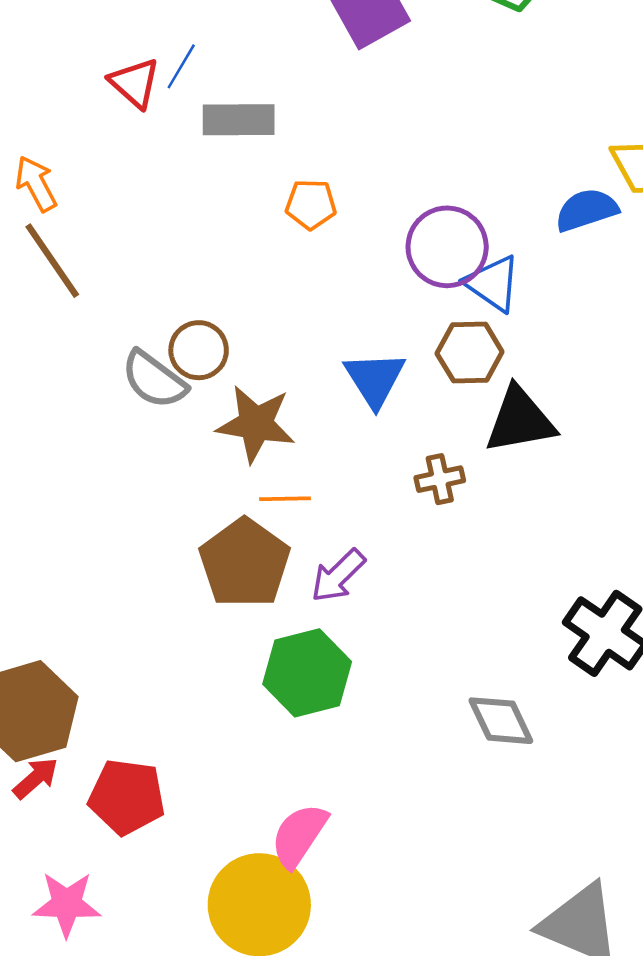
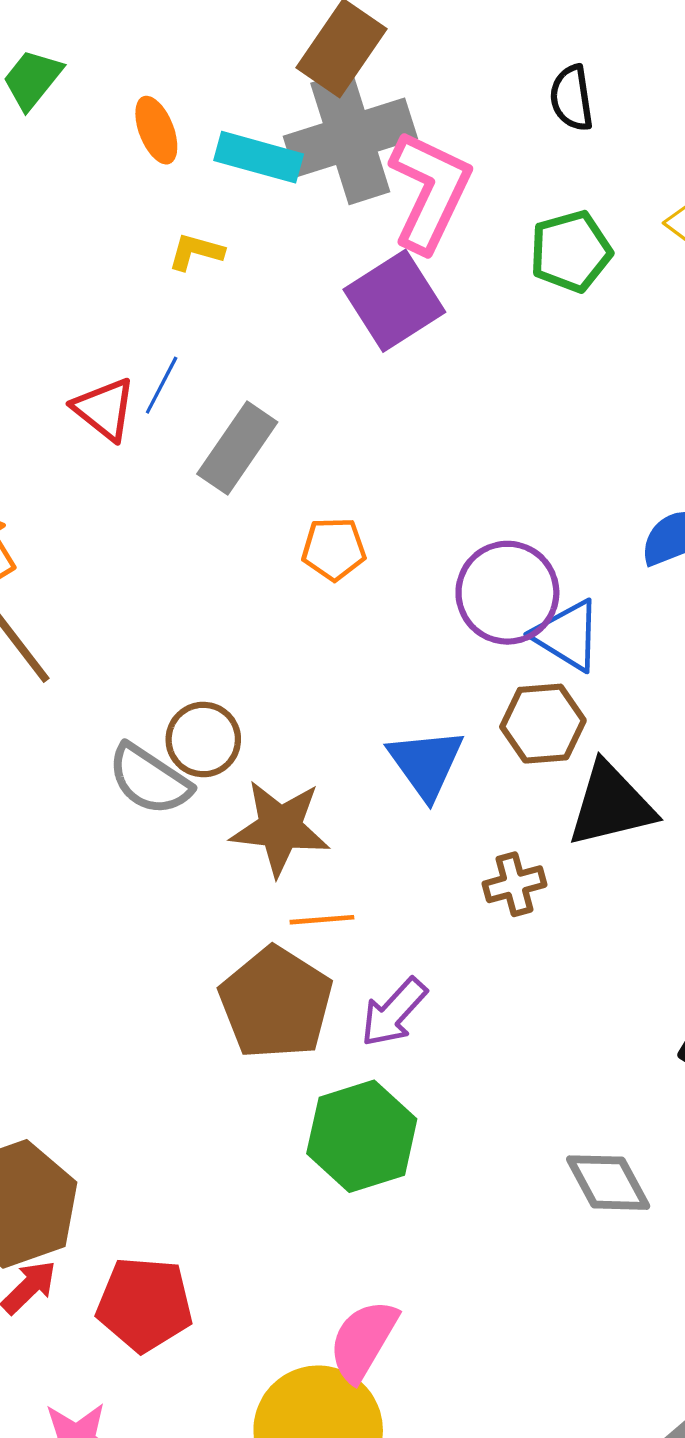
gray rectangle: (239, 120) -> (237, 448), turned -52

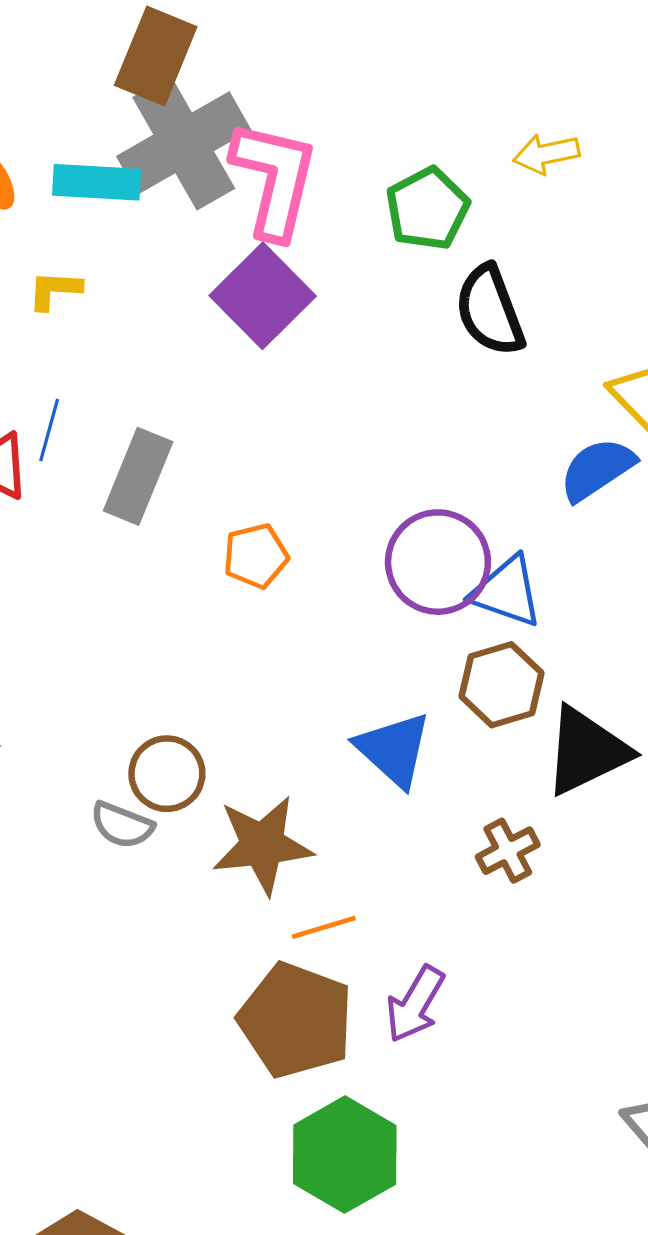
black semicircle: (572, 98) -> (490, 310), moved, size x1.4
gray semicircle: (150, 780) -> (122, 825), size x0.7
green hexagon: (362, 1136) -> (345, 1155), moved

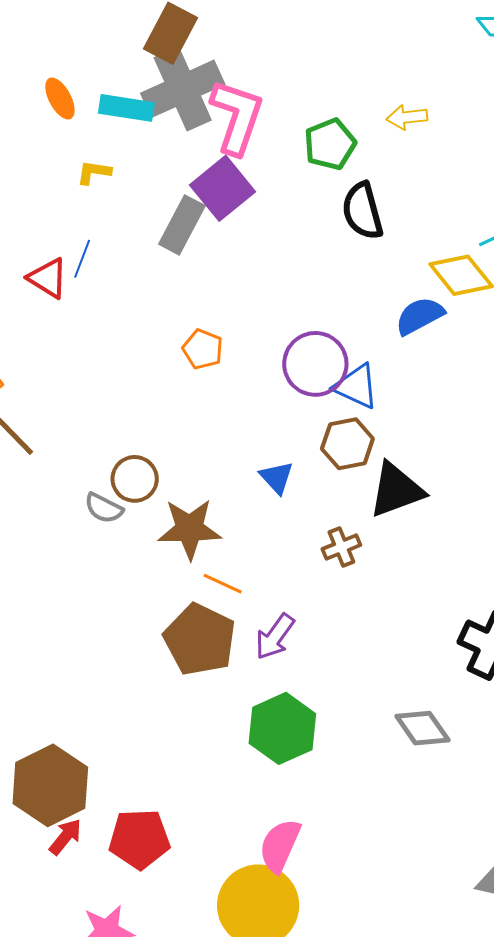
gray rectangle: (138, 476) -> (182, 225), moved
orange pentagon: (256, 556) -> (203, 349), turned 30
blue triangle: (394, 749) -> (277, 477), size x0.7
orange line: (324, 927) -> (223, 584), turned 36
green hexagon: (345, 1155) -> (282, 728), moved

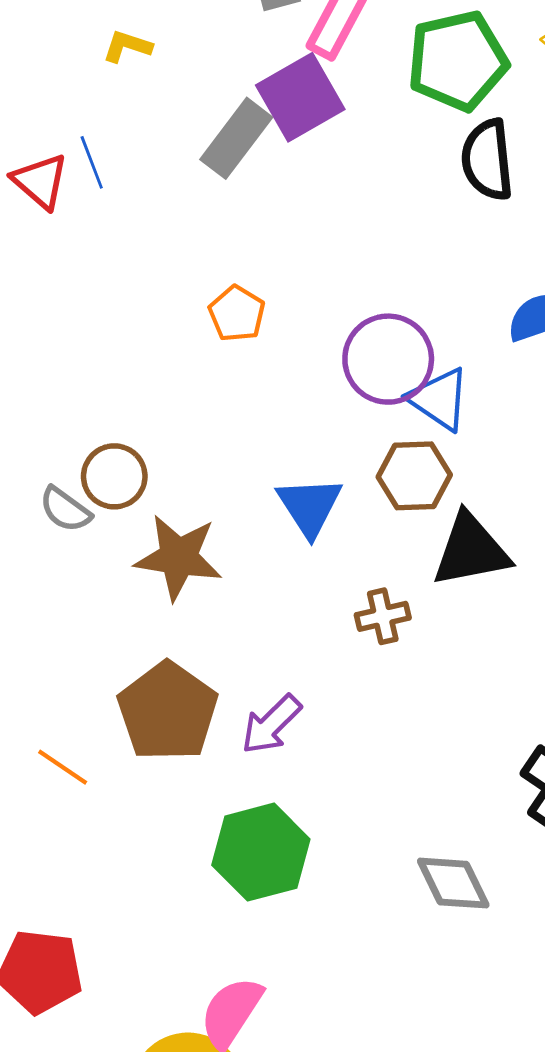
green pentagon: (330, 144) -> (458, 61), size x1.4
blue line: (82, 259) -> (92, 162), turned -51
blue triangle: (277, 477) -> (310, 506), size x1.4
orange line: (223, 584) -> (63, 767), moved

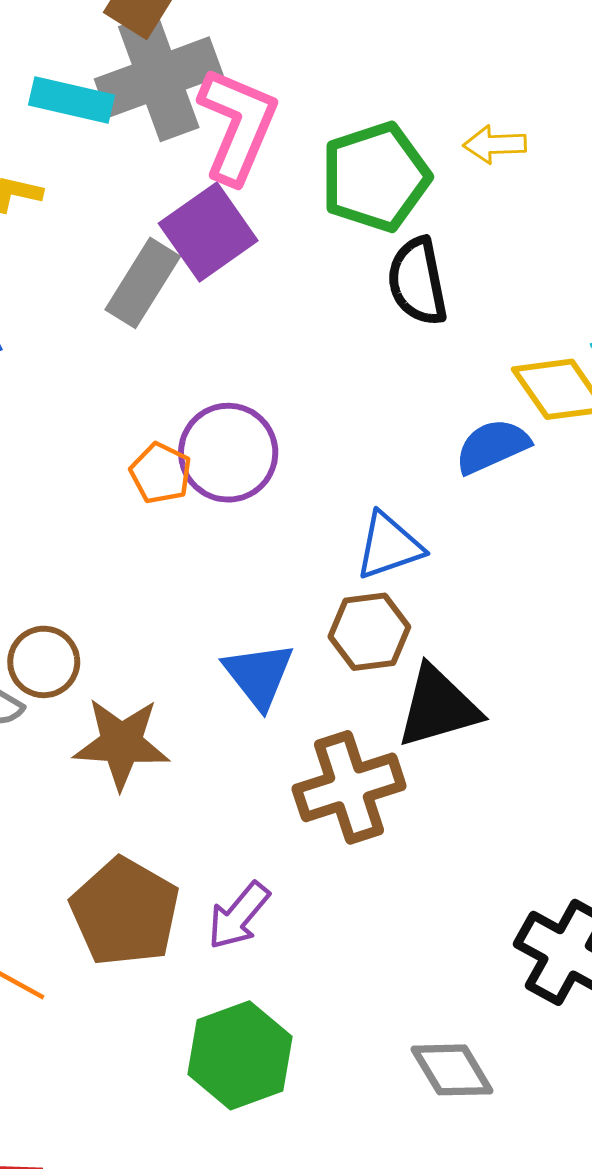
purple circle: (388, 359) -> (228, 453), moved
blue triangle: (439, 399) -> (389, 546), turned -48
brown cross: (383, 616) -> (349, 787), size x1.8

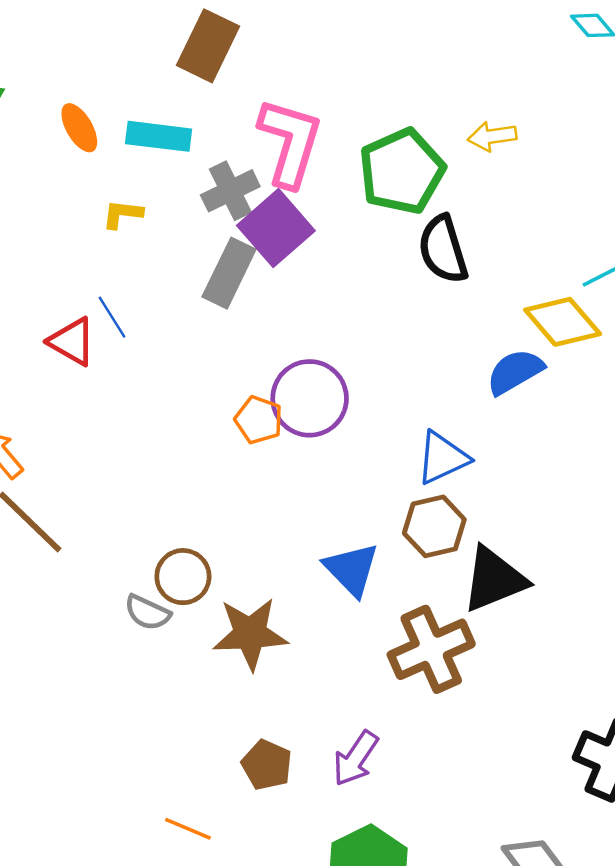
gray cross: (159, 77) -> (230, 191), moved, size x0.6
brown pentagon: (125, 912) -> (267, 765), size x0.6

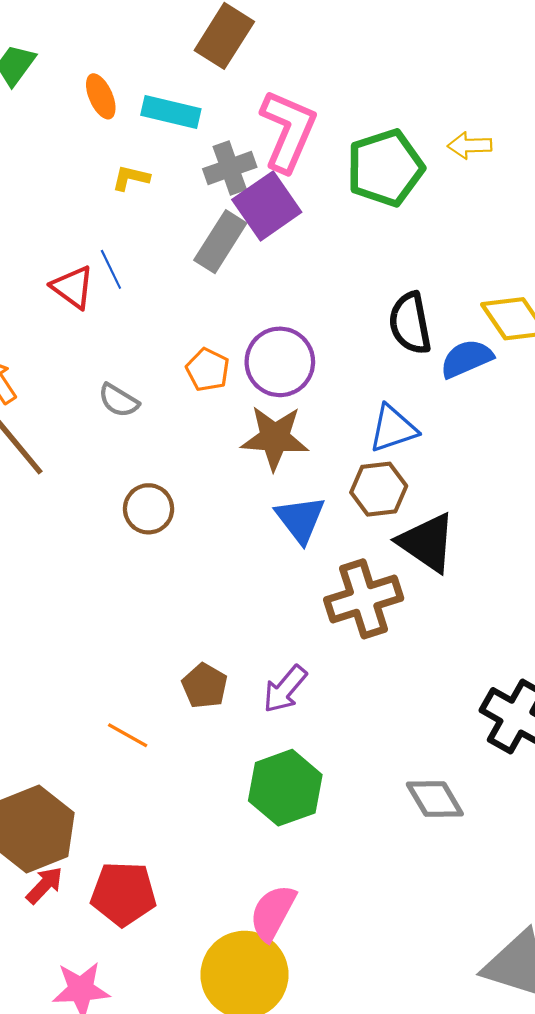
black semicircle: (443, 249) -> (410, 323), moved
orange pentagon: (259, 420) -> (208, 370), moved
black triangle: (494, 579) -> (427, 543), turned 50
gray semicircle: (147, 613) -> (119, 400), moved
brown star: (250, 634) -> (275, 438), moved

